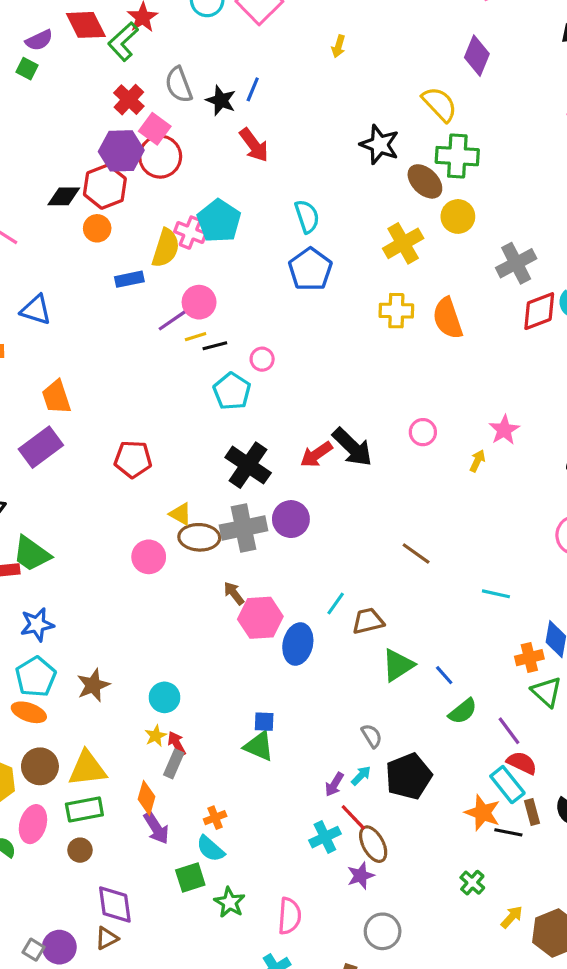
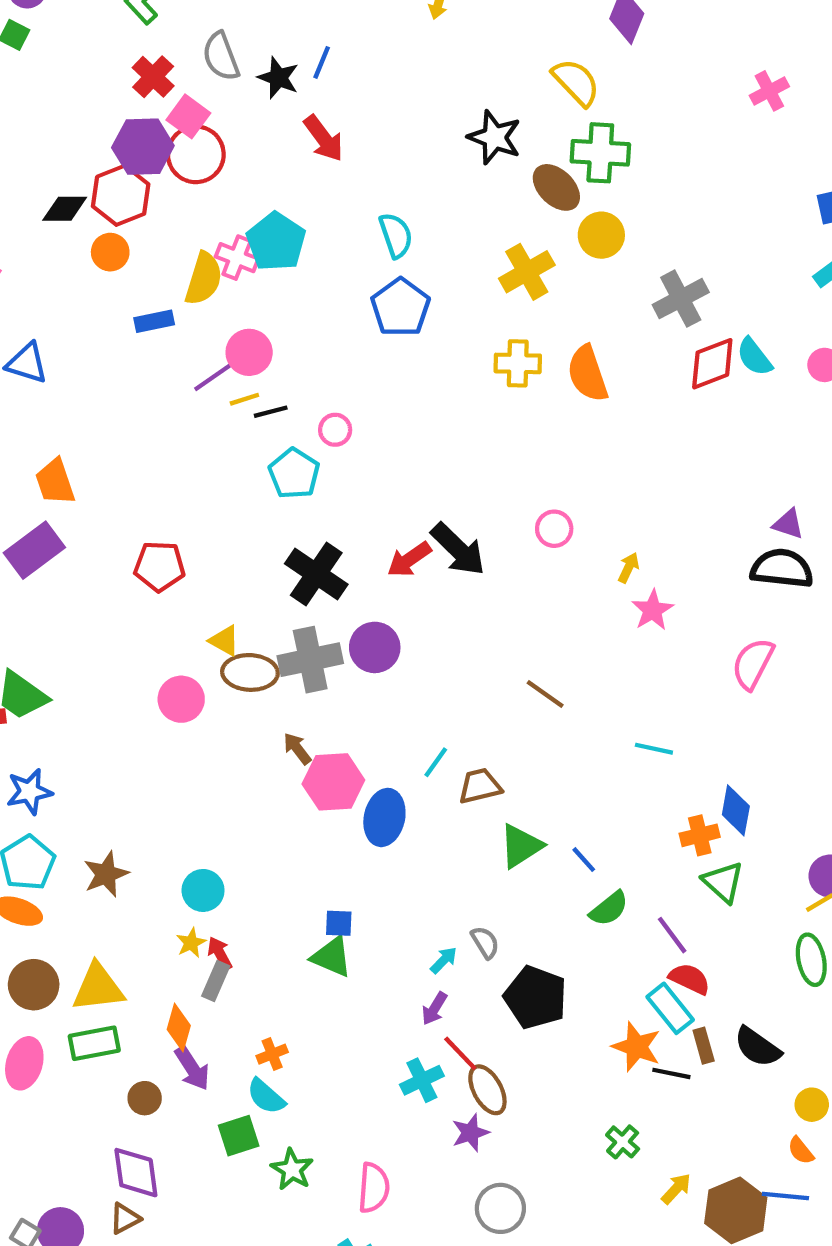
pink star: (504, 430) -> (653, 610), moved
cyan arrow: (361, 776) -> (444, 960), moved
black pentagon: (409, 776) -> (536, 997), turned -30
brown circle: (80, 850) -> (145, 1098), moved

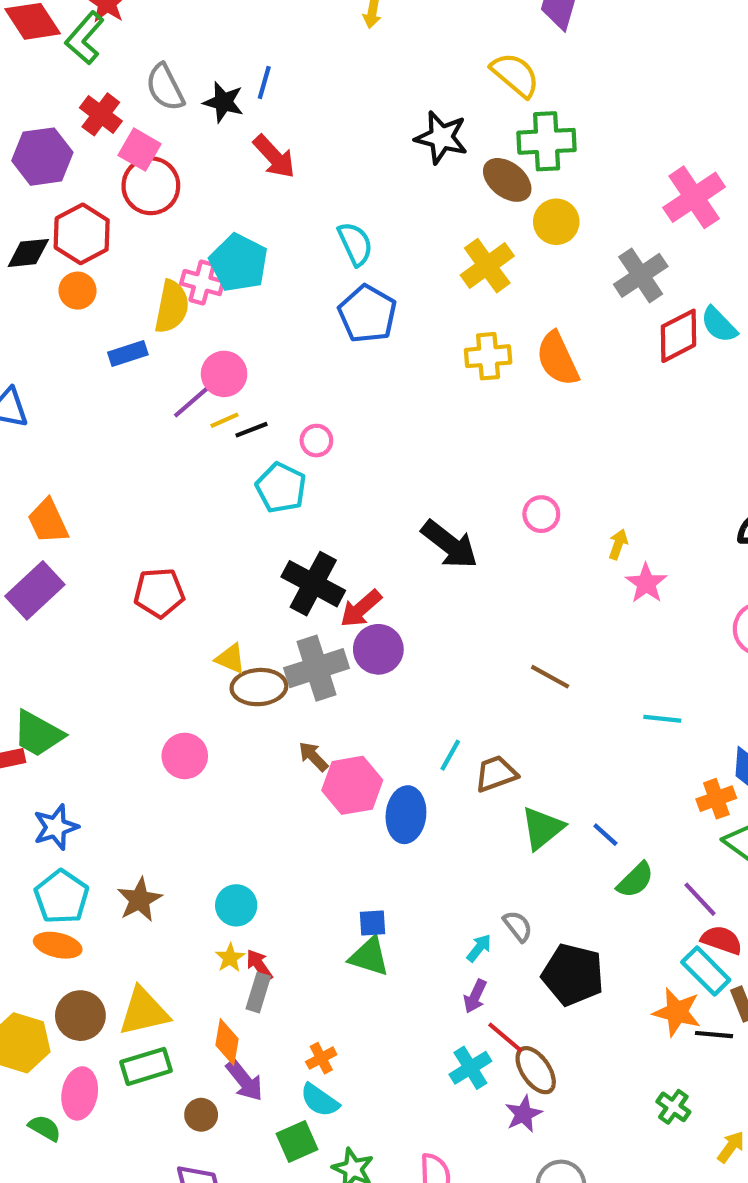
pink cross: (769, 91) -> (694, 197), moved, size x1.6
purple hexagon: (143, 147) -> (42, 157), moved
red arrow: (409, 559) -> (361, 609), moved
pink circle: (181, 699) -> (185, 756), moved

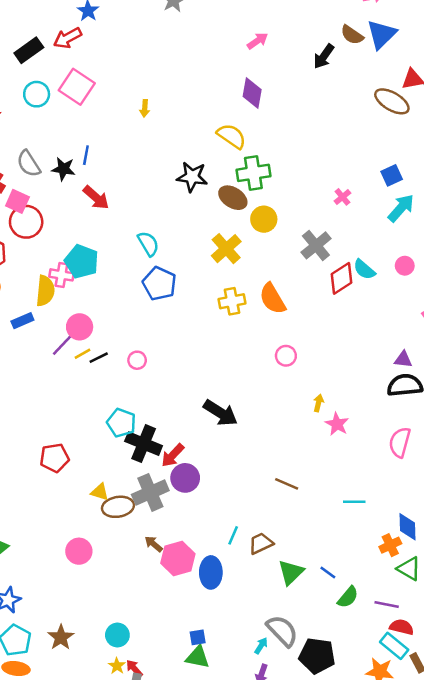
pink cross: (694, 197) -> (342, 197), size x0.5
cyan pentagon: (281, 488) -> (121, 423), moved
pink circle: (541, 514) -> (286, 356), moved
purple line: (700, 899) -> (387, 605), turned -30
gray semicircle: (518, 926) -> (282, 631), size x1.8

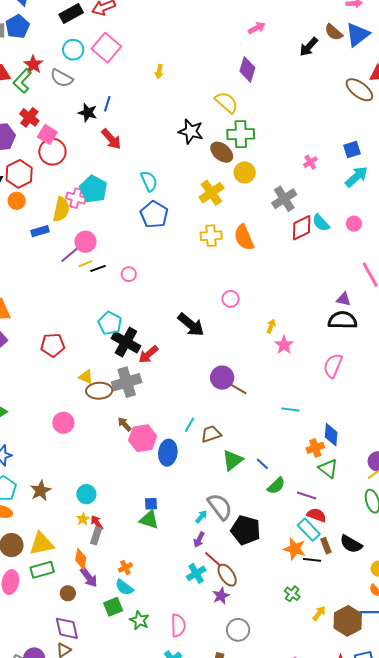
gray semicircle: (29, 164) -> (62, 78), moved, turned -35
pink circle: (286, 356) -> (231, 299), moved
purple circle: (185, 478) -> (222, 378), moved

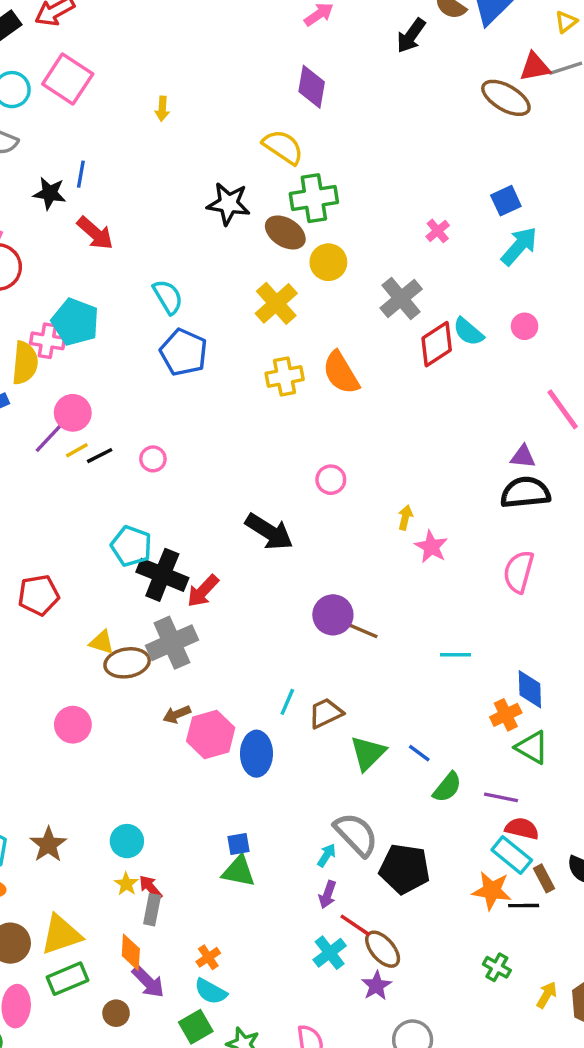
brown arrow: (124, 424) -> (177, 714), turned -63

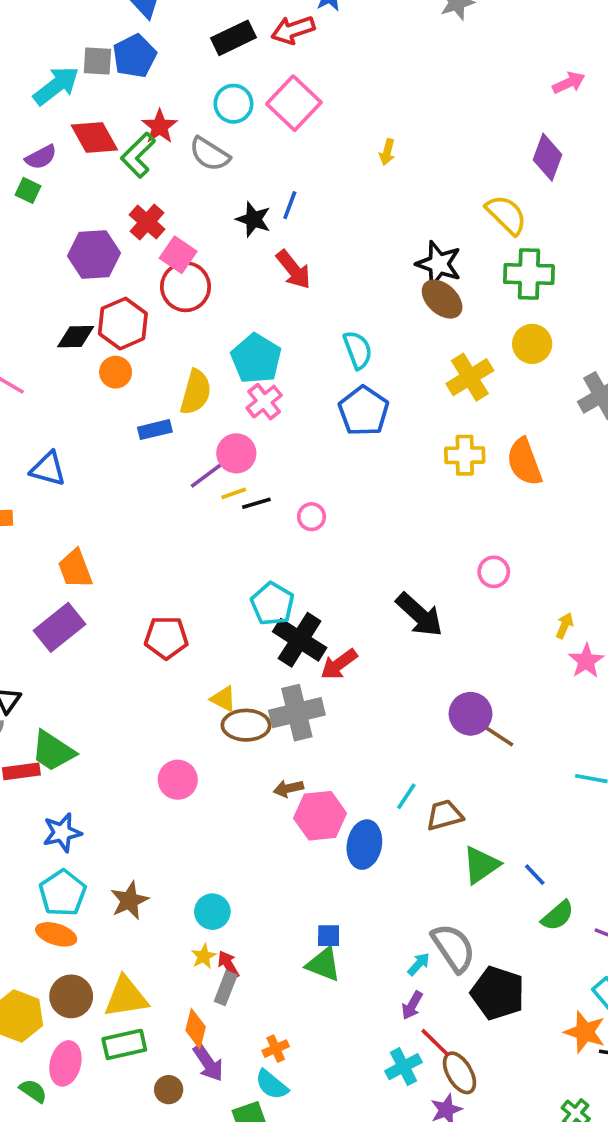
brown ellipse: (285, 232) -> (442, 299), moved
pink cross: (47, 341) -> (264, 402), moved, turned 32

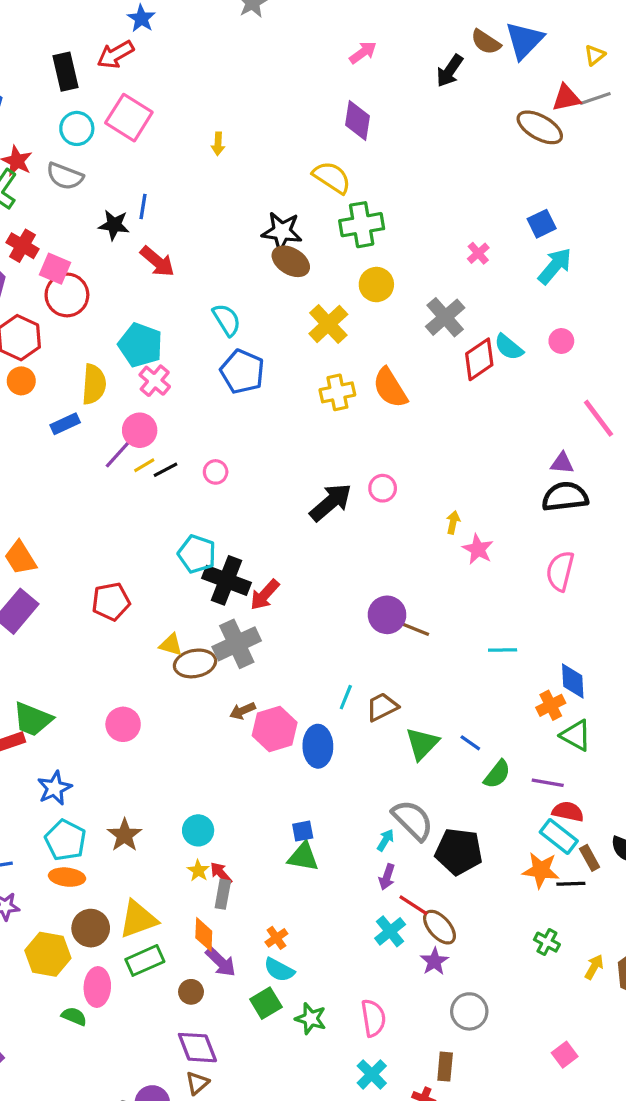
black rectangle: (234, 38) -> (65, 72), turned -66
black arrow: (419, 615) -> (331, 502), moved, turned -72
pink circle: (178, 780) -> (123, 724), moved

